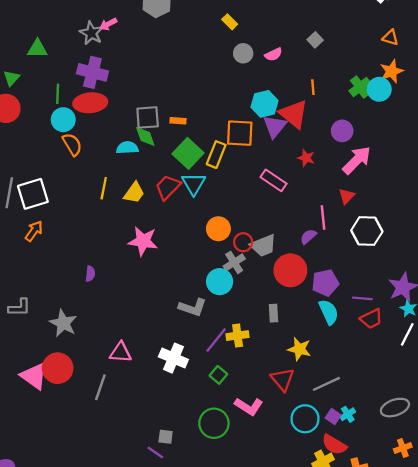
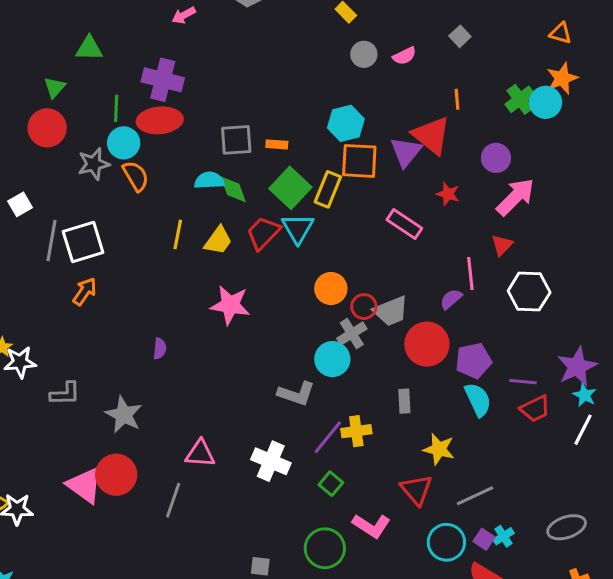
gray star: (91, 33) -> (94, 164), moved, turned 30
cyan hexagon: (265, 104) -> (346, 123), moved
green diamond: (145, 137) -> (233, 189), moved

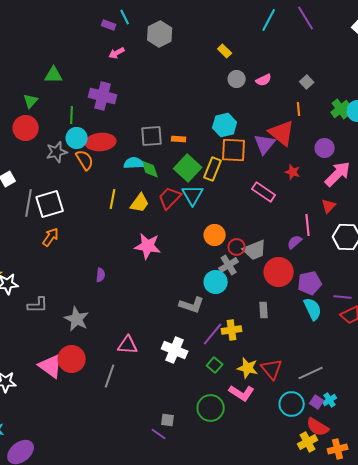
gray square: (460, 36) -> (307, 82), moved
red ellipse: (160, 120) -> (101, 142), moved
yellow star: (439, 449) -> (248, 368), moved

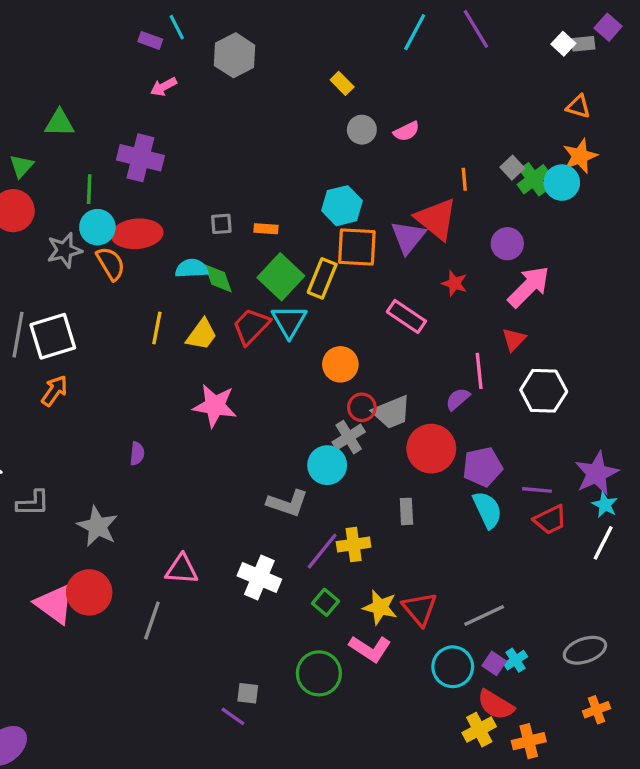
gray square: (307, 82) -> (512, 168), moved
gray square: (152, 136) -> (221, 224), size x0.6
orange circle: (215, 235) -> (340, 364), moved

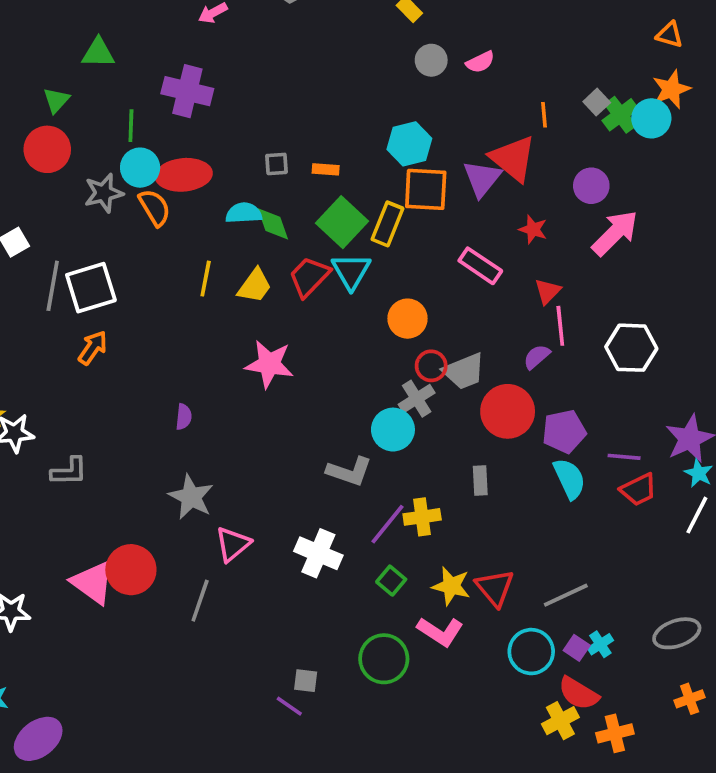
red triangle: (514, 340) -> (548, 291), moved
gray star: (97, 526) -> (191, 497), moved
pink triangle: (182, 569) -> (233, 544), turned -44

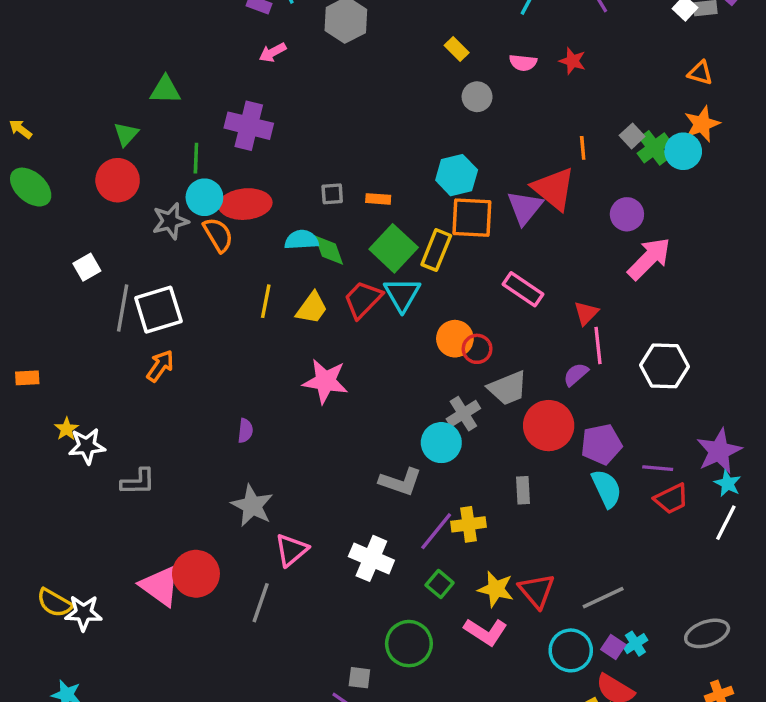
pink semicircle: (480, 62) -> (523, 63), moved, turned 32
red star: (533, 229) -> (572, 61), moved
red circle: (431, 366) -> (477, 349), moved
green circle: (384, 659) -> (409, 644), moved

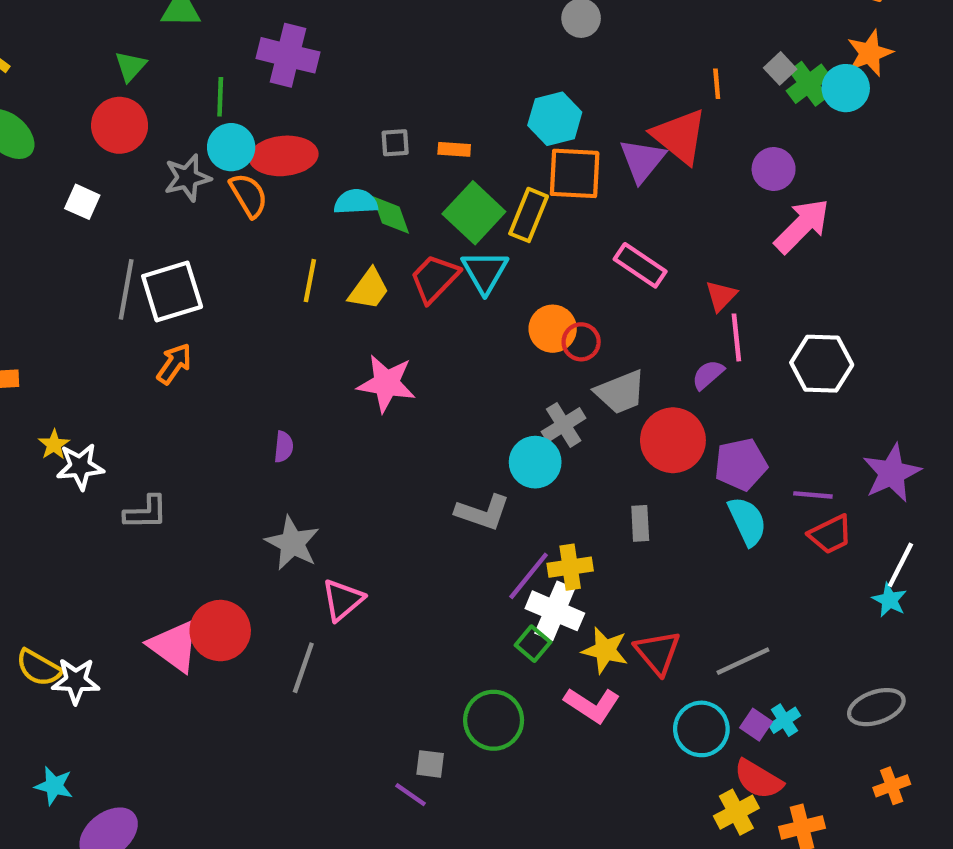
white square: (87, 267) -> (82, 202), moved, turned -36
cyan star: (727, 483) -> (889, 600), moved
white cross: (371, 558) -> (555, 611), moved

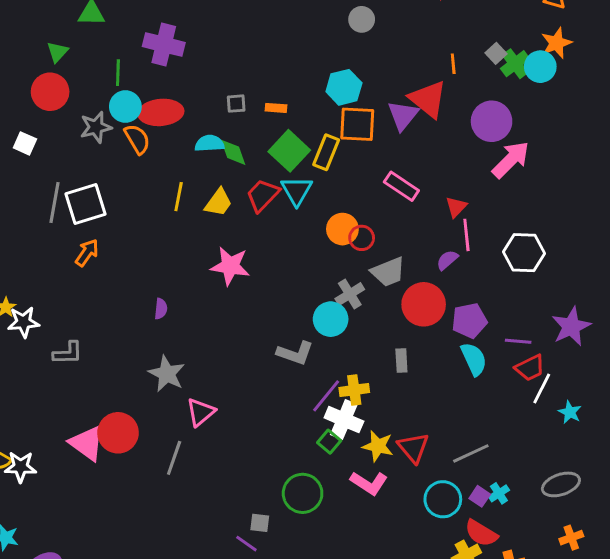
purple circle: (774, 169) -> (492, 121), size x1.4
white line: (900, 565) -> (542, 389), moved

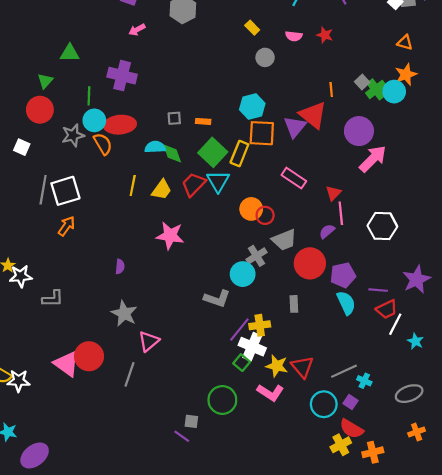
cyan cross: (499, 493) -> (364, 381), moved, turned -32

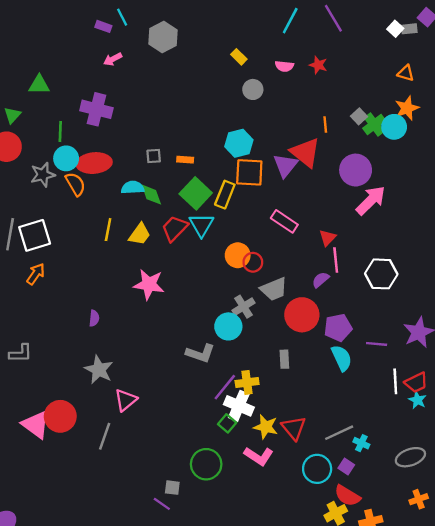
red trapezoid: (387, 309) -> (416, 382), moved
white line: (395, 324) -> (395, 381), turned -30

